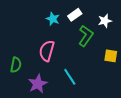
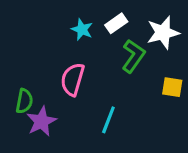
white star: (105, 21) -> (163, 33), size x1.5
cyan line: (70, 77) -> (108, 120), turned 54
purple star: (38, 84) -> (41, 121), moved

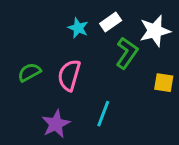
green semicircle: (24, 101) -> (29, 72), moved, turned -130
purple star: (41, 121) -> (56, 124), moved

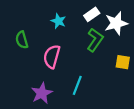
white rectangle: (111, 22) -> (92, 14), moved
green semicircle: (29, 72) -> (22, 40), moved, turned -77

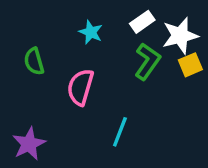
yellow square: (123, 62) -> (190, 65), moved, turned -32
purple star: (42, 93) -> (29, 144), moved

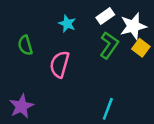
yellow square: (190, 65) -> (141, 48), turned -30
cyan line: (120, 132) -> (108, 109), moved

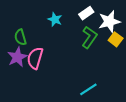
pink semicircle: (60, 64) -> (35, 58), moved
purple star: (21, 106) -> (17, 57), moved
cyan line: (108, 109) -> (88, 89), turned 36

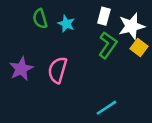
white rectangle: (86, 13) -> (104, 16), turned -40
green semicircle: (20, 37) -> (40, 19), moved
pink semicircle: (35, 58) -> (58, 70), moved

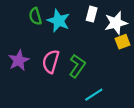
cyan star: (66, 24) -> (58, 21), size x1.5
green L-shape: (108, 45) -> (77, 66), moved
yellow square: (139, 47) -> (122, 42), turned 32

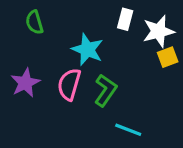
green semicircle: (35, 16) -> (34, 22), moved
cyan star: (58, 21) -> (87, 50), moved
cyan line: (94, 95) -> (128, 130), turned 54

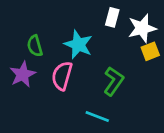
green semicircle: (34, 22) -> (35, 46), moved
green L-shape: (106, 90) -> (114, 81), moved
cyan line: (128, 130) -> (97, 117), moved

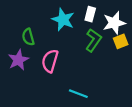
cyan star: (78, 45) -> (63, 20), moved
green L-shape: (114, 81) -> (93, 40), moved

